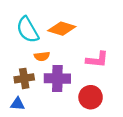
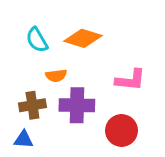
cyan semicircle: (28, 30) -> (37, 40), size x0.7

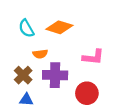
brown cross: (32, 105) -> (23, 75), turned -36
blue triangle: (23, 139) -> (26, 100), moved

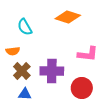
orange diamond: (59, 27) -> (68, 17), moved
orange semicircle: (40, 54) -> (13, 51), moved

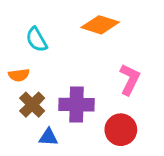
pink L-shape: (88, 54) -> (130, 79), turned -70
blue triangle: (25, 94) -> (48, 137), moved

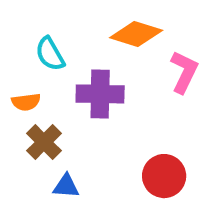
pink L-shape: (130, 79) -> (184, 72), moved
purple cross: (76, 105) -> (100, 94), moved

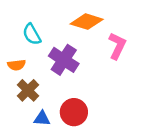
purple cross: (100, 94) -> (64, 60), turned 32
red circle: (164, 176) -> (74, 112), moved

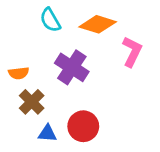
cyan semicircle: (32, 34) -> (50, 20), moved

